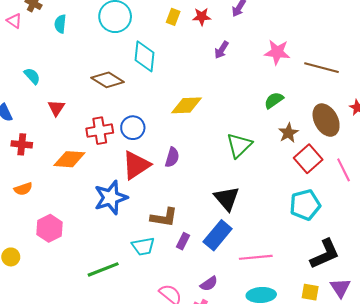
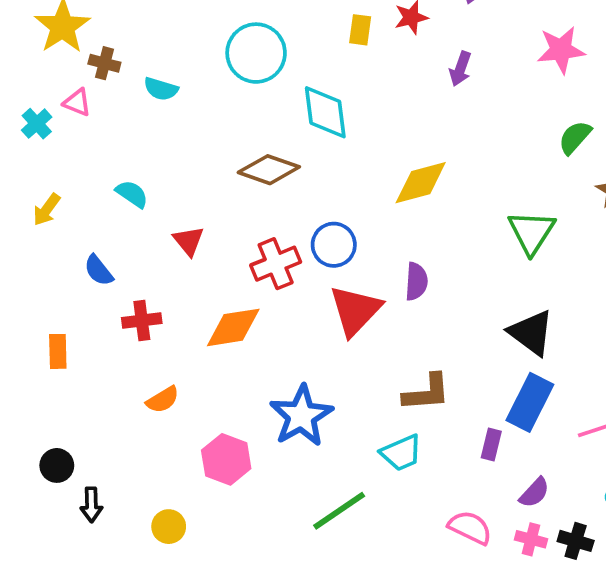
cyan semicircle: (60, 24) -> (161, 89), turned -66
blue star: (111, 198) -> (301, 416), moved
purple rectangle: (183, 241) -> (491, 444), moved

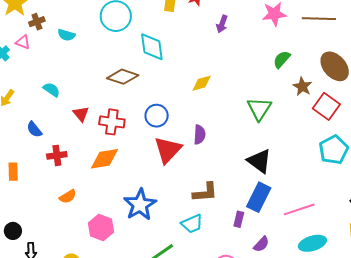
brown cross: (104, 63) -> (37, 22), turned -35
yellow diamond: (421, 183) -> (202, 83), size x0.7
red cross: (276, 264) -> (112, 122), moved, turned 30

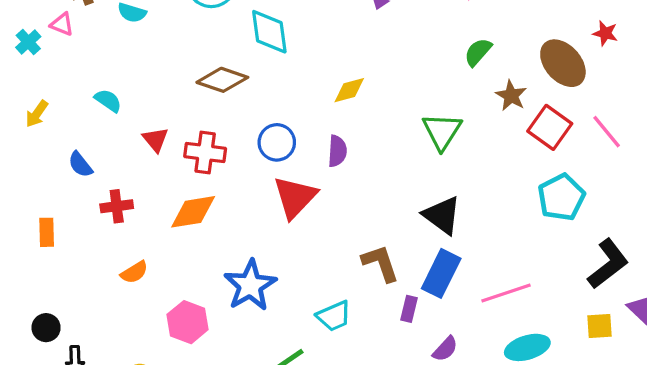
purple semicircle: (200, 135) -> (337, 151), moved
brown L-shape: (205, 192) -> (380, 263), moved, turned -104

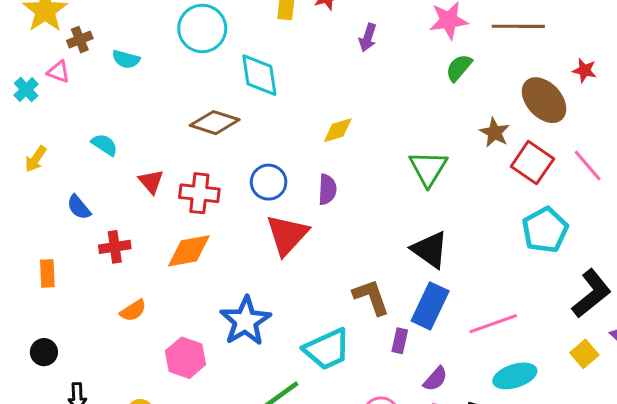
green semicircle: (478, 52) -> (459, 68), moved
cyan trapezoid: (334, 316) -> (327, 349), size x1.4
yellow square: (600, 326) -> (584, 354), turned -36
black circle: (46, 328) -> (44, 352), moved

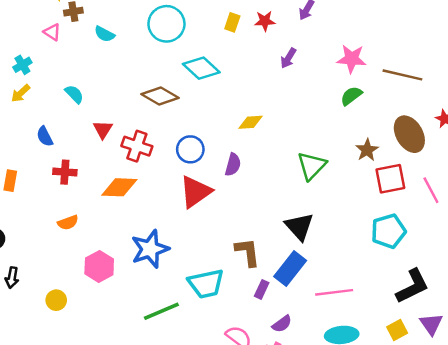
cyan diamond: (259, 75) -> (201, 68), turned -51
cyan cross: (26, 90) -> (22, 65), moved
red square: (532, 163) -> (390, 179), turned 32

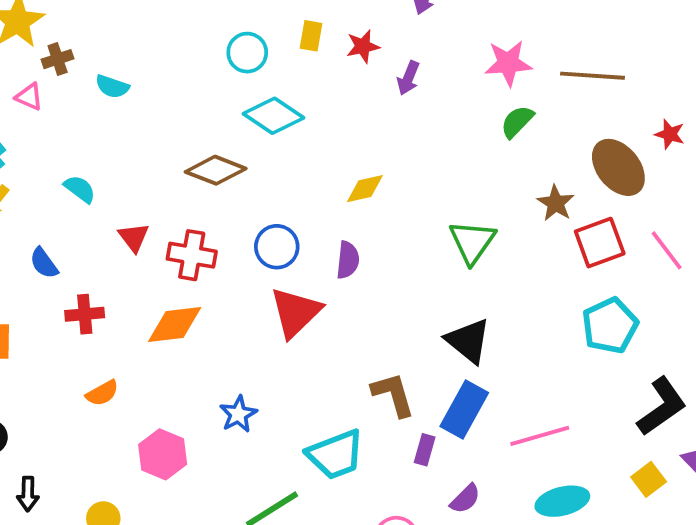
red star: (265, 21) -> (363, 46), moved
cyan circle: (166, 24) -> (247, 53), moved, size x0.7
blue star: (150, 249) -> (238, 414), size x0.6

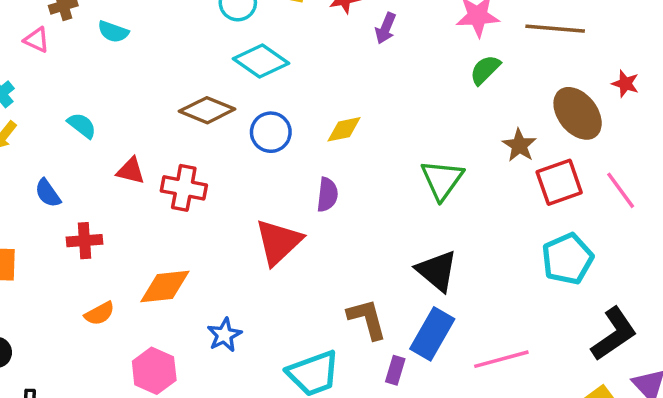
red triangle: (134, 237) -> (131, 171), turned -40
blue circle: (277, 247) -> (271, 132), moved
orange diamond: (175, 324) -> (165, 287), moved

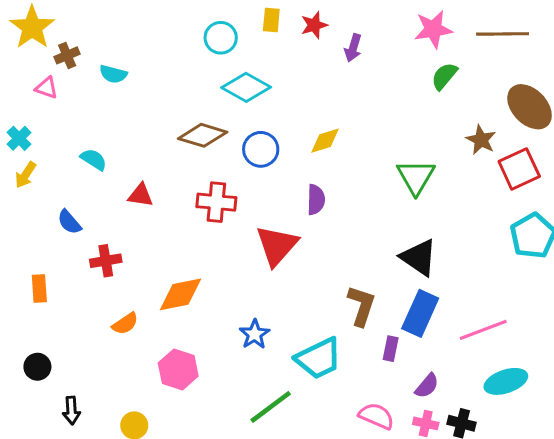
red cross: (184, 188) -> (216, 202), moved
brown L-shape: (367, 319) -> (361, 306), turned 39
blue star: (224, 335) -> (255, 334), moved

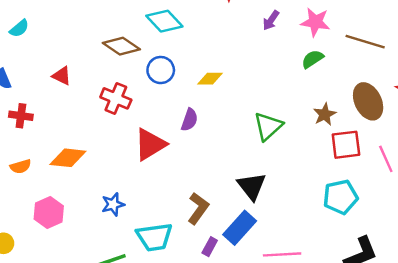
purple arrow: (353, 48) -> (271, 20), moved
cyan semicircle: (94, 159) -> (19, 28), moved, turned 90

